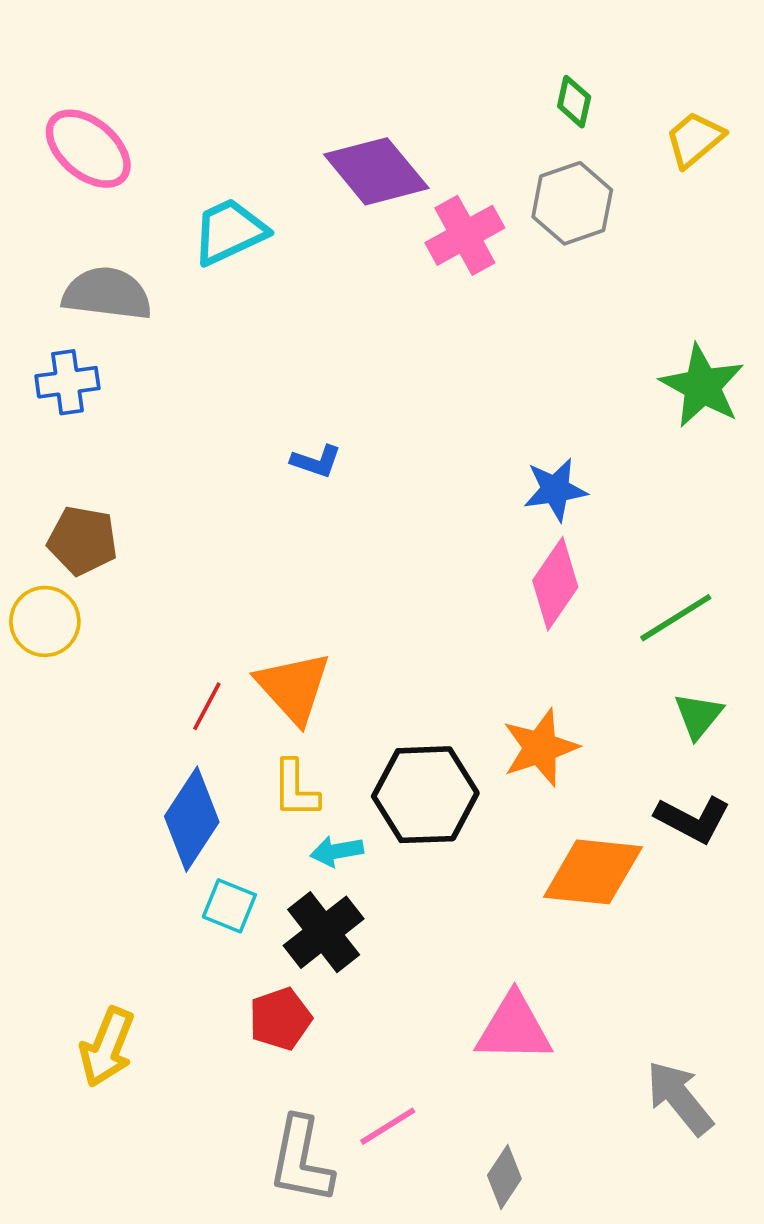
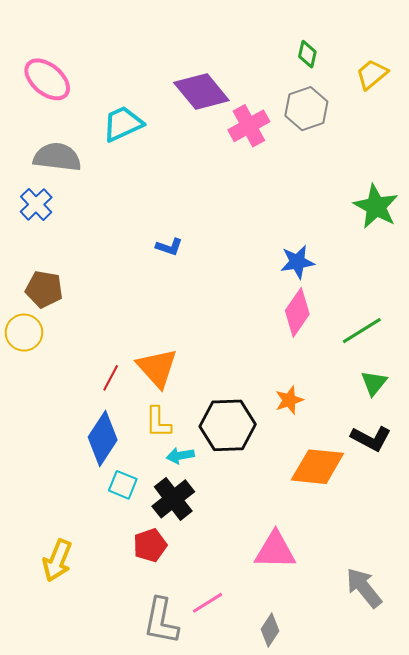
blue cross: (67, 382) -> (36, 204), turned -36
orange star: (540, 748) -> (289, 400), size x0.7

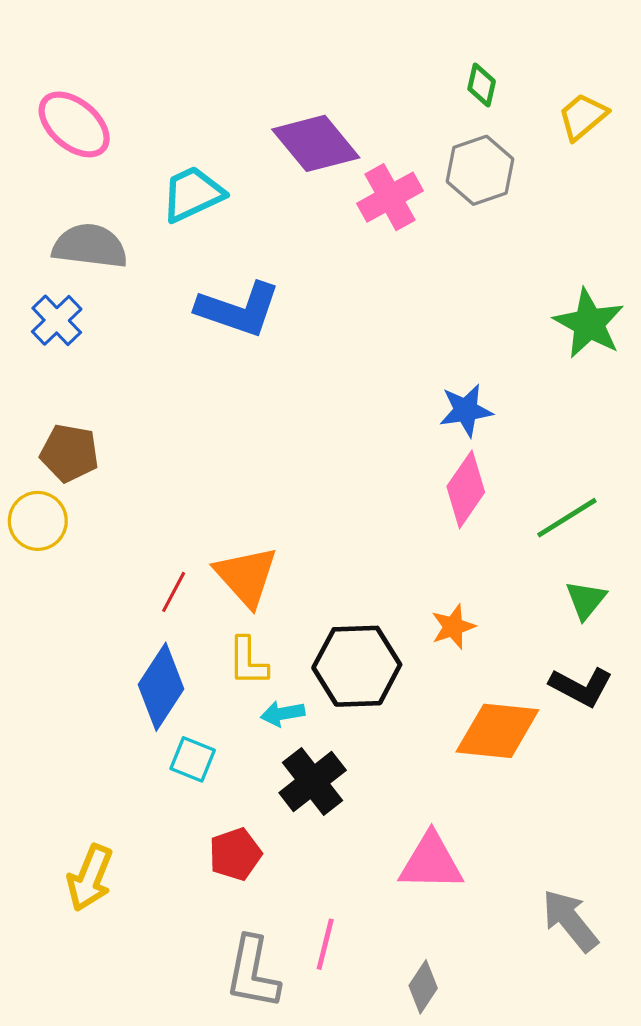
blue L-shape: (169, 247) -> (238, 309), moved, size x2.0
black cross: (173, 499) -> (313, 781), moved
pink line: (208, 603) -> (325, 944), turned -44

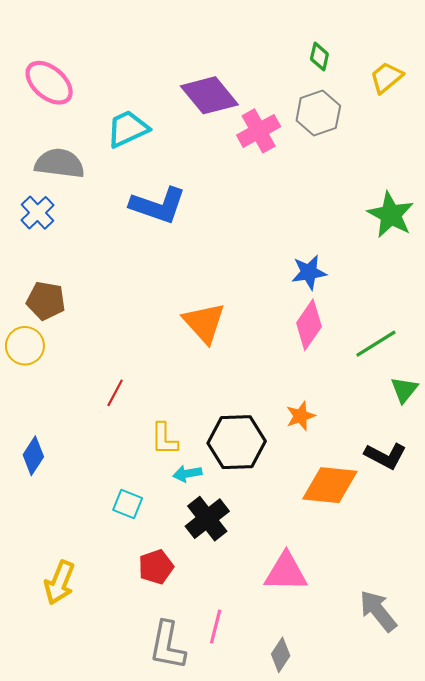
orange triangle: (246, 576) -> (204, 323), moved
green triangle: (586, 600) -> (404, 390), moved
blue diamond: (161, 687) -> (33, 456), moved, size x0.7

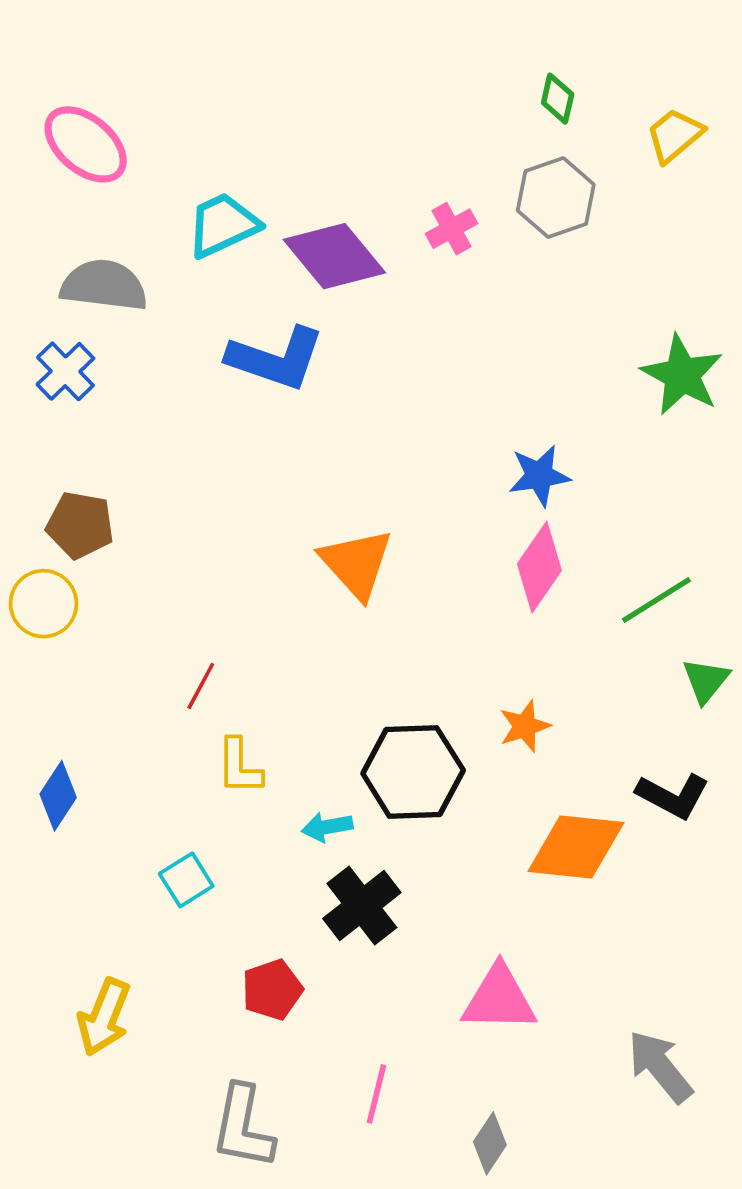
purple diamond: (209, 95) -> (334, 256), moved
pink cross: (259, 131) -> (451, 229), size x0.7
yellow L-shape: (164, 439) -> (239, 766), moved
cyan square: (128, 504) -> (186, 880), moved, turned 36
gray L-shape: (167, 645) -> (243, 1127), moved

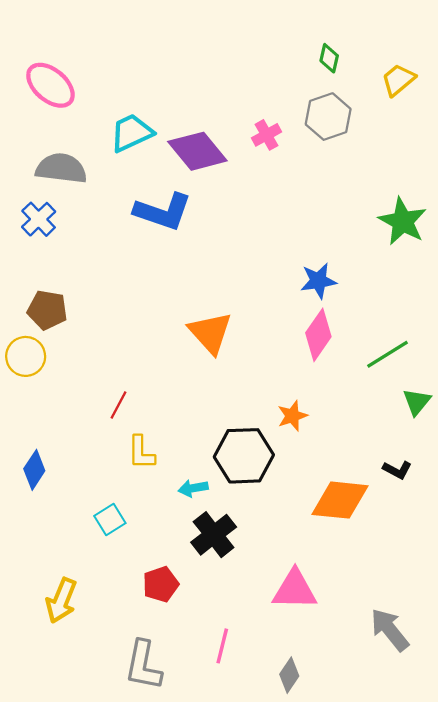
orange star: (525, 726) -> (292, 416), moved
black L-shape: (673, 796) -> (397, 470), size x0.7

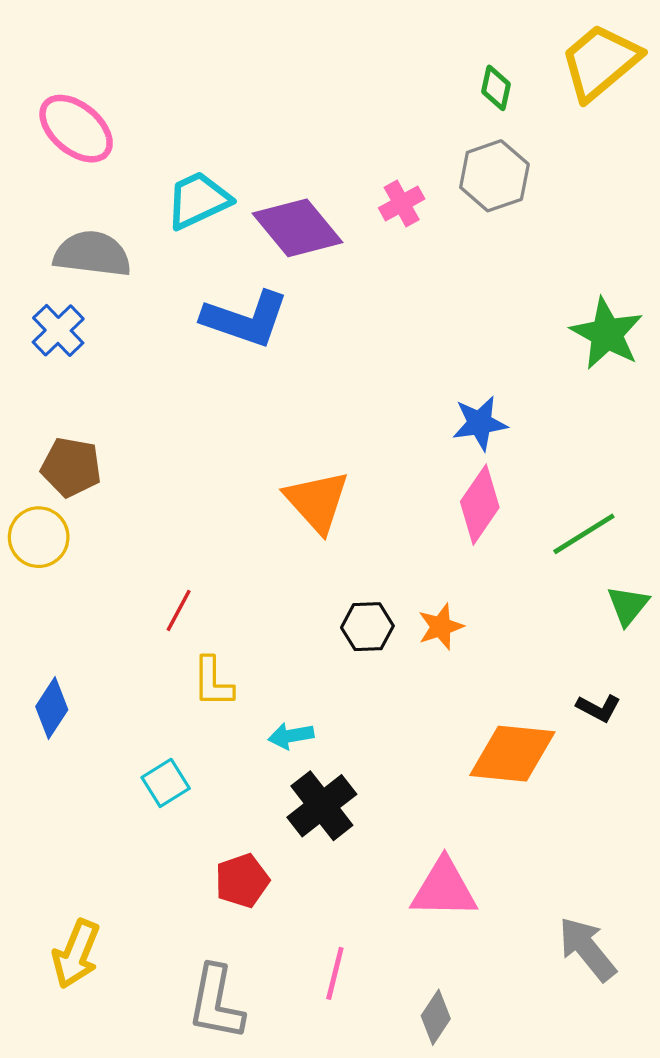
yellow trapezoid: (398, 80) -> (600, 62), moved, size x1.6
black hexagon: (244, 456) -> (367, 627), moved, size x0.6
yellow arrow: (61, 601) -> (76, 954), moved

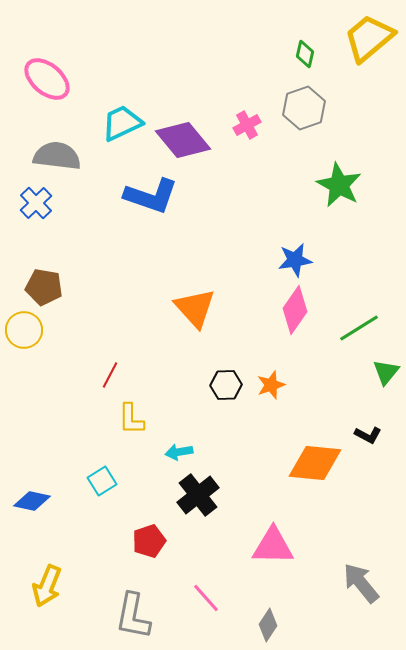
green star: (607, 334) -> (339, 185), moved
blue diamond: (52, 708) -> (32, 501), moved, turned 69
pink line: (335, 973) -> (206, 598), turned -56

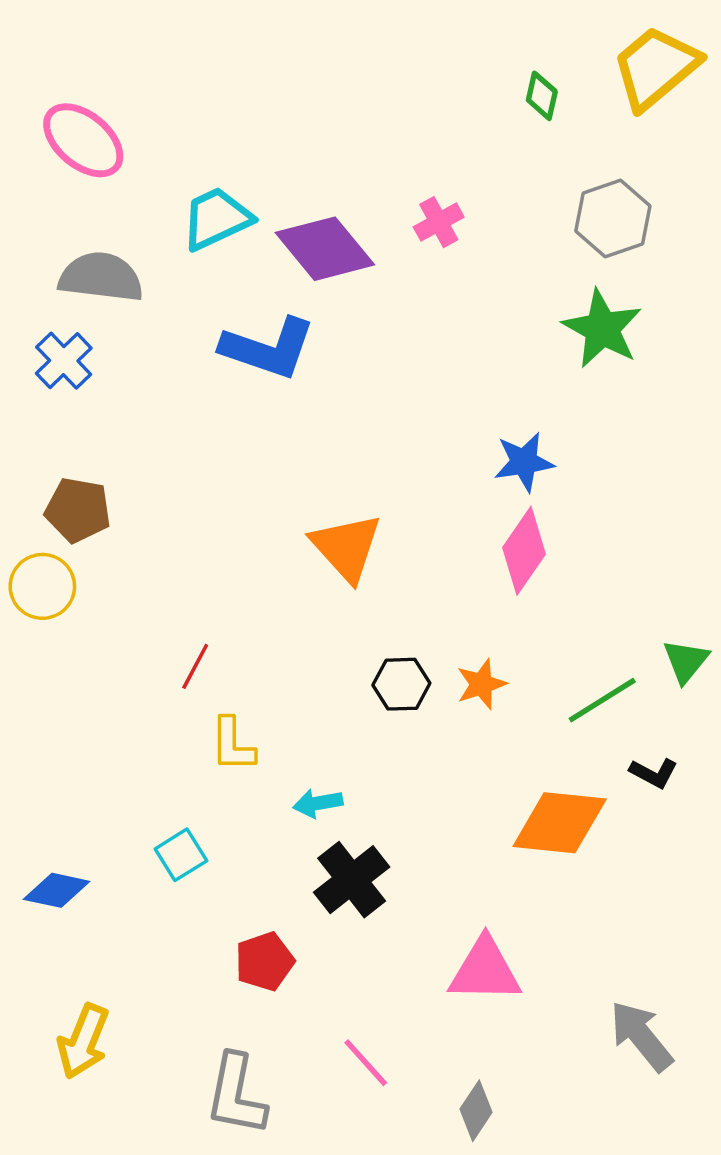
gray hexagon: (304, 108) -> (613, 218), moved
green line: (359, 328) -> (602, 700), moved

